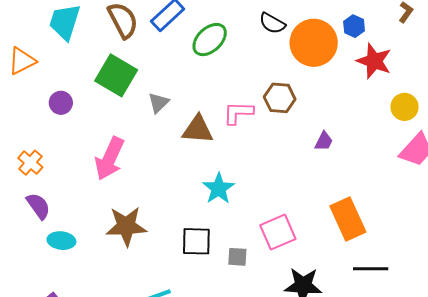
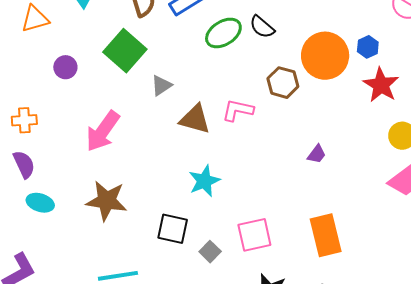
black semicircle: (272, 23) -> (262, 27), moved
brown hexagon: (280, 98) -> (283, 83), moved
orange cross: (30, 163) -> (24, 120), turned 35
gray square: (237, 257) -> (210, 252), turned 30

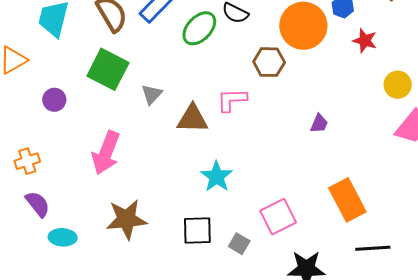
red star: (381, 85) -> (365, 41), size x0.7

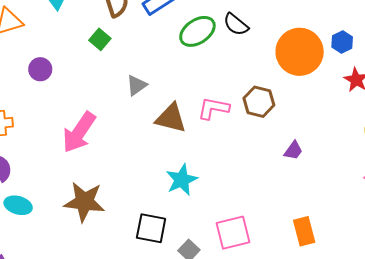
brown hexagon: (269, 62) -> (259, 102), moved
green square: (108, 69) -> (100, 39), moved, size x0.5
orange rectangle: (347, 200) -> (304, 231), size x0.7

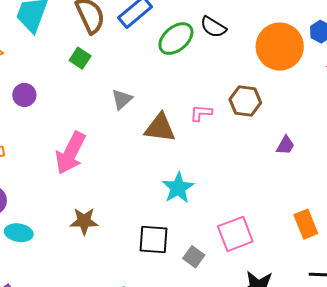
pink L-shape: (213, 108) -> (201, 113), size x0.7
brown star: (84, 202) -> (84, 221), size x0.7

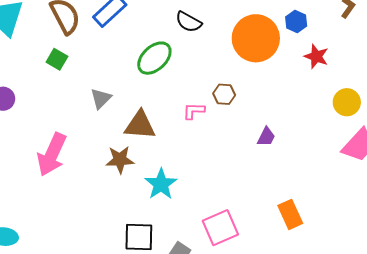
green ellipse: (176, 39) -> (154, 58), moved
brown hexagon: (245, 101) -> (224, 94), size x0.7
pink L-shape: (201, 113) -> (194, 111), moved
brown star: (84, 221) -> (120, 160), moved

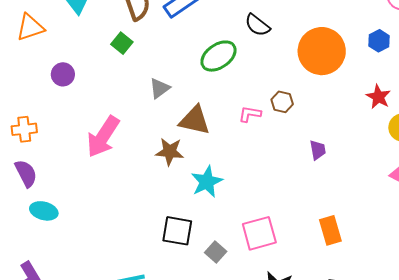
blue hexagon: (296, 22) -> (379, 41), moved
red star: (316, 56) -> (378, 97), moved
purple trapezoid: (266, 137) -> (318, 150), turned -45

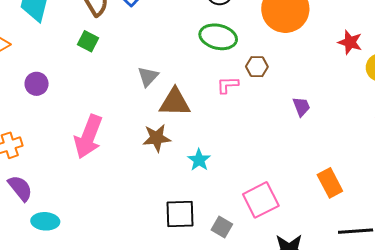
green ellipse: (219, 56) -> (218, 37), moved, turned 60
gray triangle: (160, 88) -> (148, 77), moved
cyan star: (207, 182) -> (199, 160), size x0.7

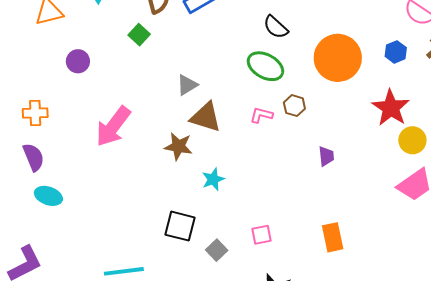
red star: (350, 42) -> (391, 108), size x1.5
pink square: (261, 200) -> (262, 235), size x0.6

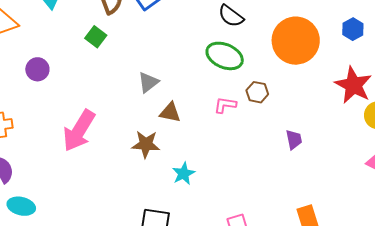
brown triangle: (206, 117) -> (170, 112), size x0.7

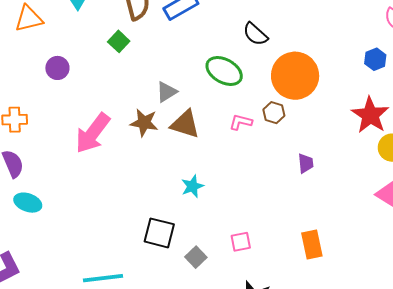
orange circle: (296, 41) -> (295, 76), moved
green ellipse: (225, 56) -> (224, 71), moved
brown triangle: (170, 112) -> (185, 124), size x1.4
brown star: (146, 144) -> (144, 123), moved

